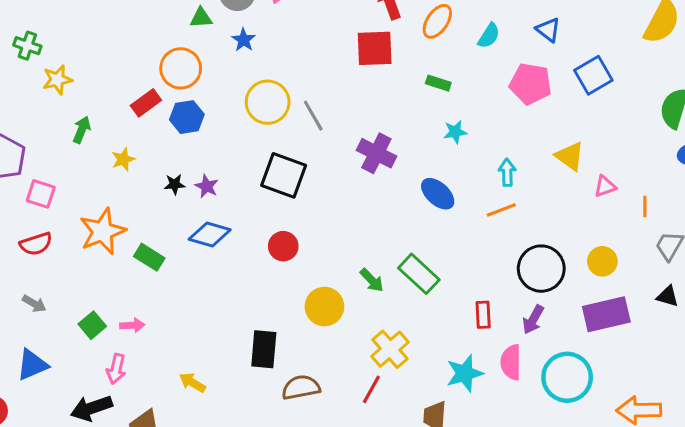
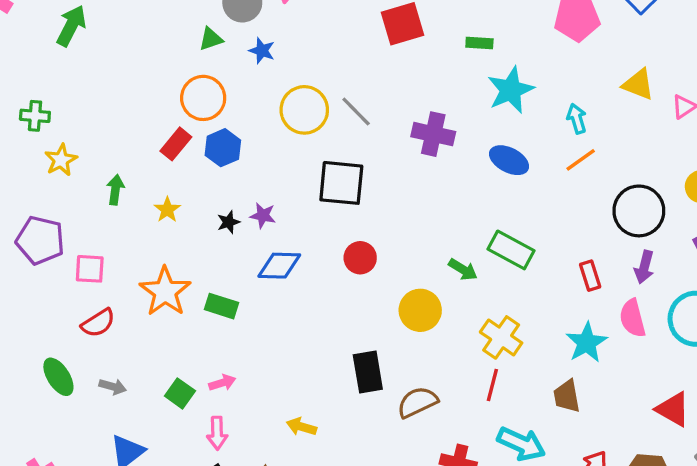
yellow star: (57, 80) -> (61, 160), moved
cyan star: (455, 132) -> (511, 90), size x1.8

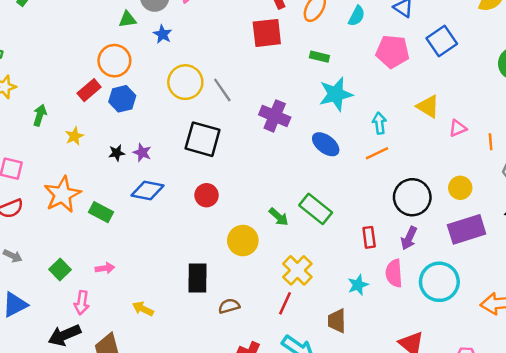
cyan star: (587, 343) -> (358, 285), size x0.7
pink arrow: (222, 383) -> (105, 268), moved
brown semicircle: (417, 402) -> (229, 306), size x0.7

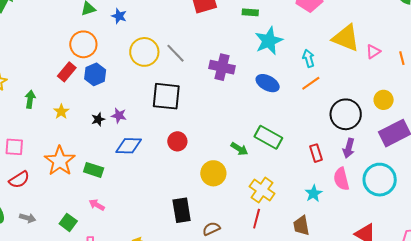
yellow triangle: (428, 106) -> (346, 38), size x1.4
pink arrow: (105, 268) -> (97, 205), moved, turned -133

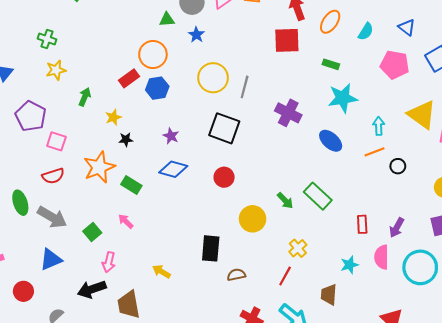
gray line: (176, 53) -> (245, 87), turned 45
black circle: (346, 114) -> (398, 166), moved, size x0.5
black star: (98, 119) -> (126, 139), moved
yellow cross: (262, 190) -> (298, 248), size x0.7
gray arrow: (28, 218) -> (52, 217), size x1.8

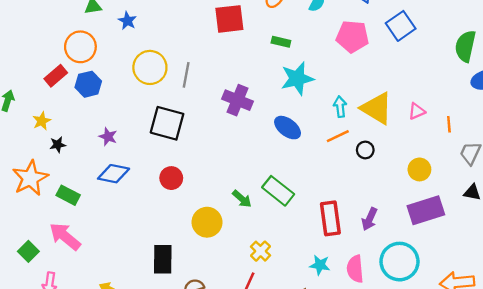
yellow triangle: (422, 115) -> (377, 108), moved
pink arrow: (126, 221) -> (65, 236), size x1.8
red rectangle: (362, 224) -> (330, 218), size x1.6
pink semicircle: (381, 257) -> (355, 269), moved
cyan star: (349, 265) -> (320, 265), turned 30

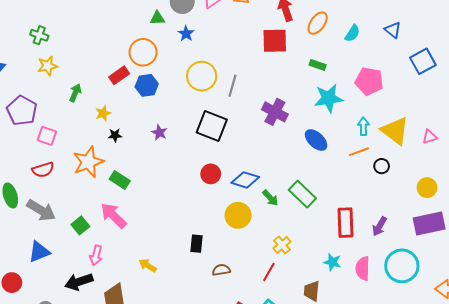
pink pentagon: (352, 36) -> (369, 81), moved
blue diamond: (114, 174) -> (245, 180), moved
black rectangle: (163, 259) -> (196, 244), size x0.7

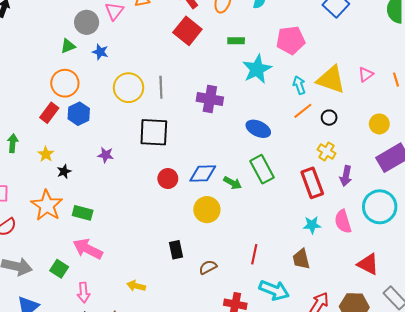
red square: (275, 41) -> (187, 31), turned -32
blue ellipse: (316, 140) -> (258, 129), moved
green rectangle: (302, 194) -> (262, 169), turned 36
yellow cross: (282, 245) -> (327, 151), moved

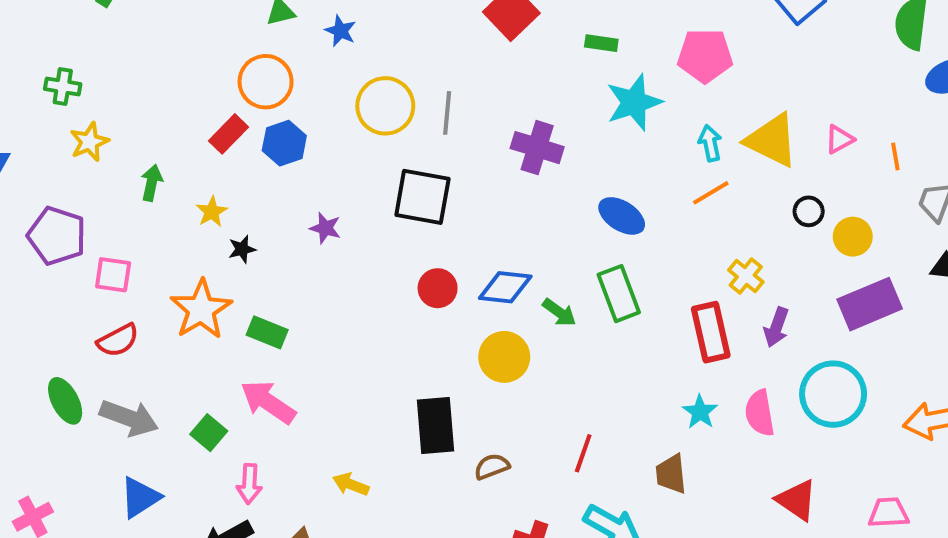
black circle: (329, 118) -> (809, 211), moved
cyan star: (312, 225) -> (700, 412), turned 30
black rectangle: (176, 250) -> (436, 426), size x1.6

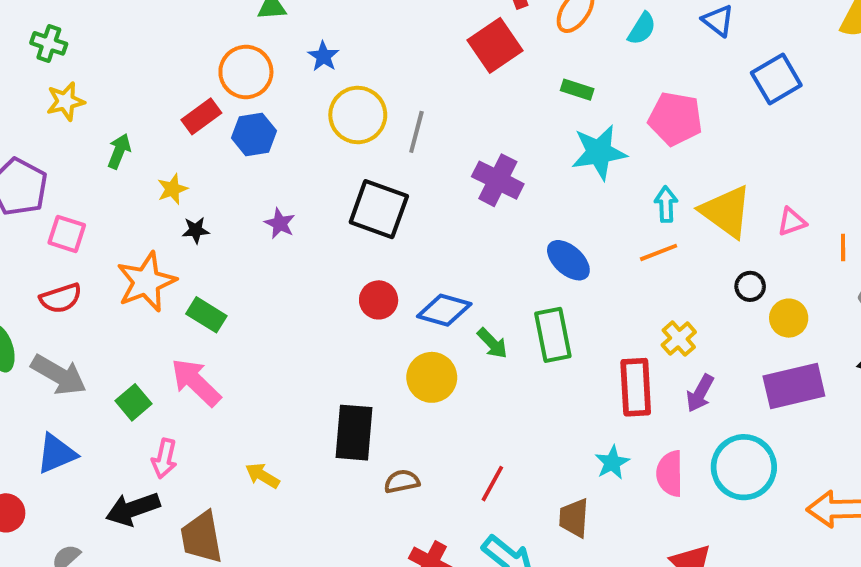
blue star: (340, 31) -> (323, 56), moved

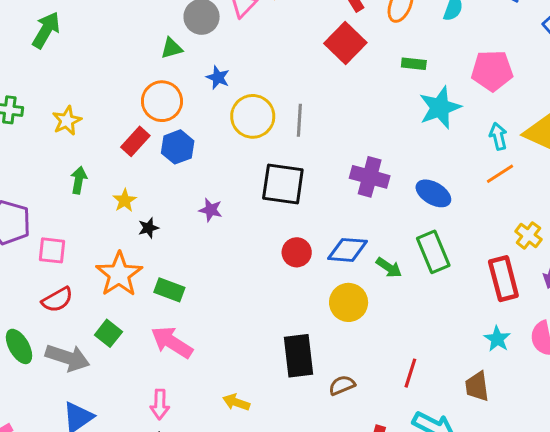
yellow star: (66, 101) -> (67, 121), moved
purple cross: (498, 180) -> (370, 177), moved
green square: (134, 402) -> (108, 333), moved

